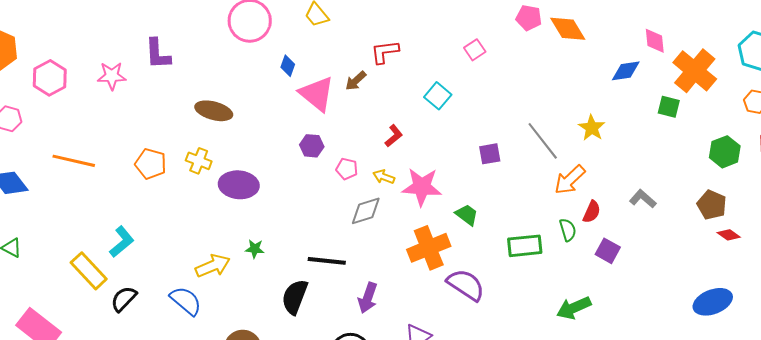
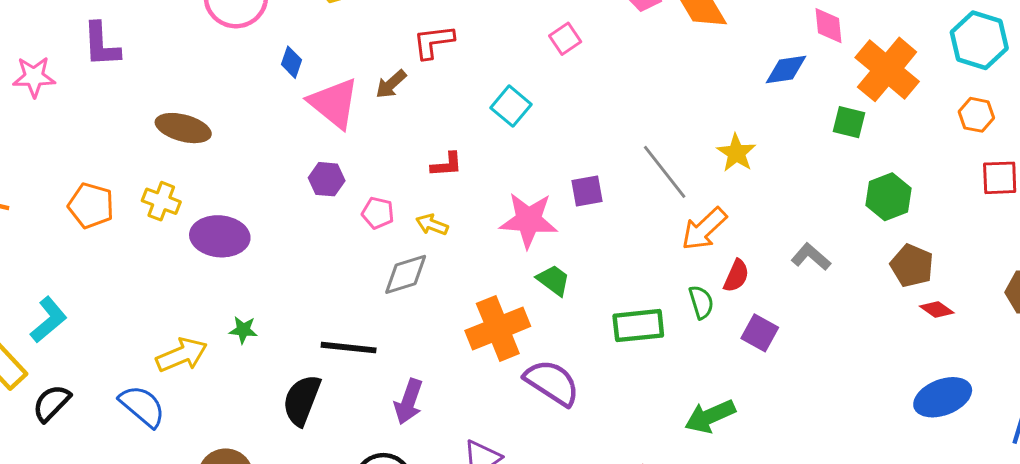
red L-shape: (394, 136) -> (447, 165), turned 35
green hexagon: (725, 152) -> (889, 197), moved
pink star: (422, 187) -> (529, 220), moved
blue ellipse: (713, 302) -> (943, 397), moved

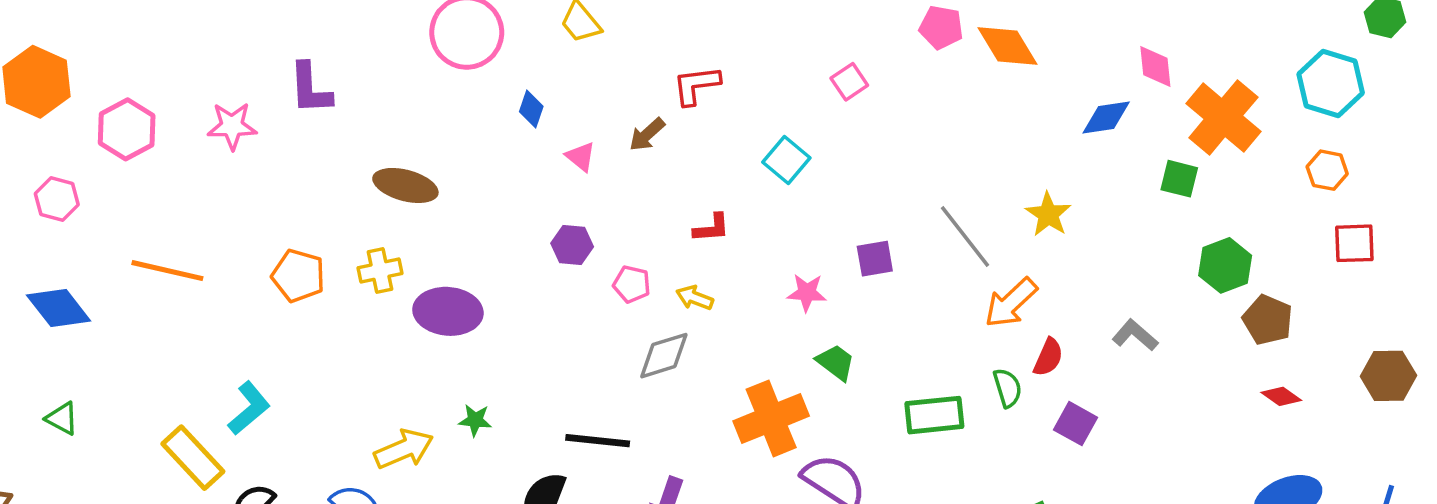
pink triangle: (334, 103) -> (581, 157), size x0.5
yellow cross: (161, 201) -> (380, 271), turned -33
pink star: (529, 220) -> (807, 293), size x0.6
brown pentagon: (912, 266) -> (1268, 320), moved

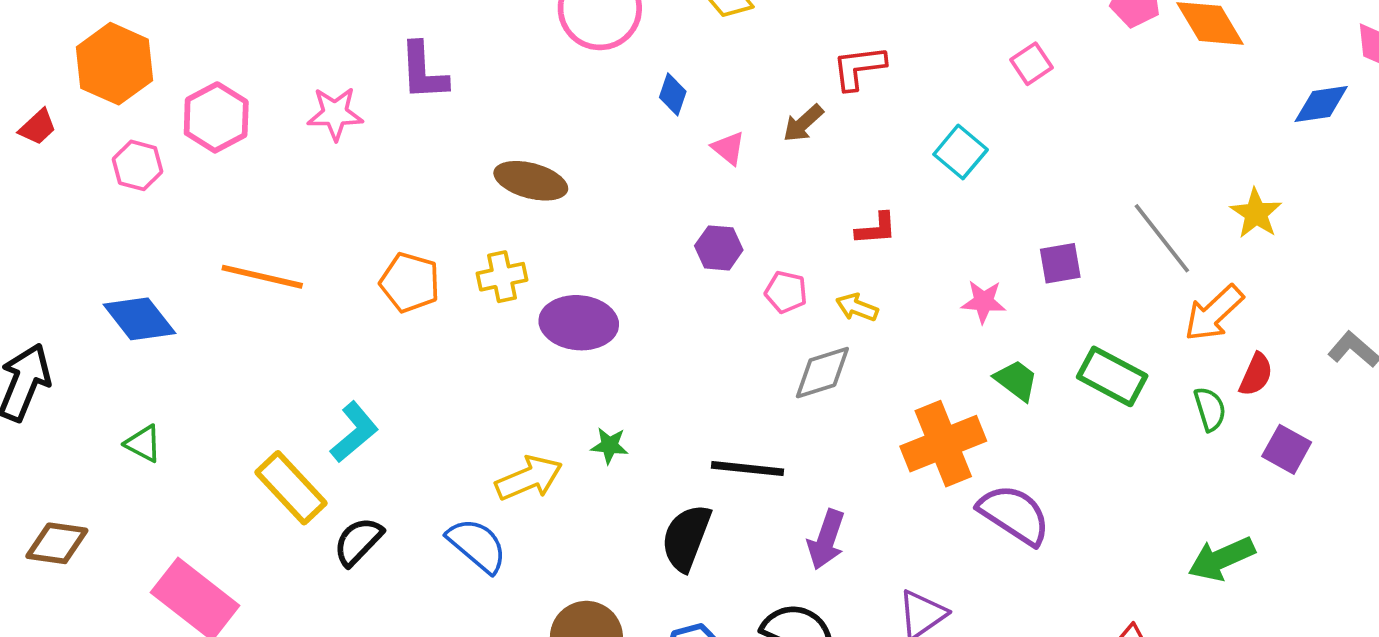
pink hexagon: (57, 199) -> (137, 165), moved
green rectangle: (934, 415) -> (1112, 376), moved, turned 34

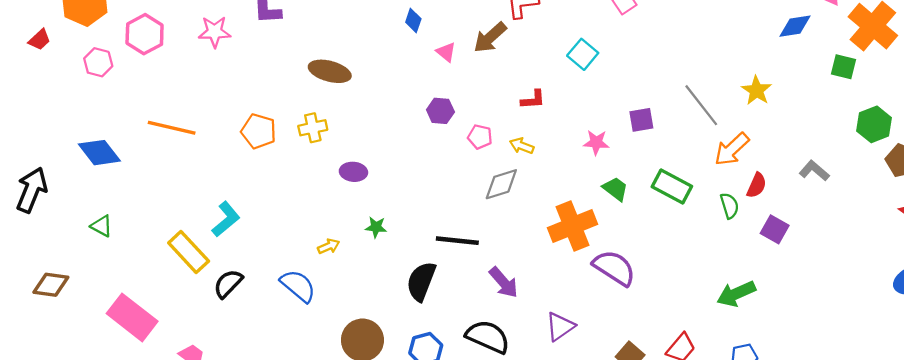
brown arrow: (803, 123) -> (490, 37), size x1.4
purple ellipse: (579, 323) -> (353, 172), moved, size x0.6
yellow arrow: (529, 478) -> (329, 246), size x0.6
purple arrow: (826, 540) -> (504, 282), turned -60

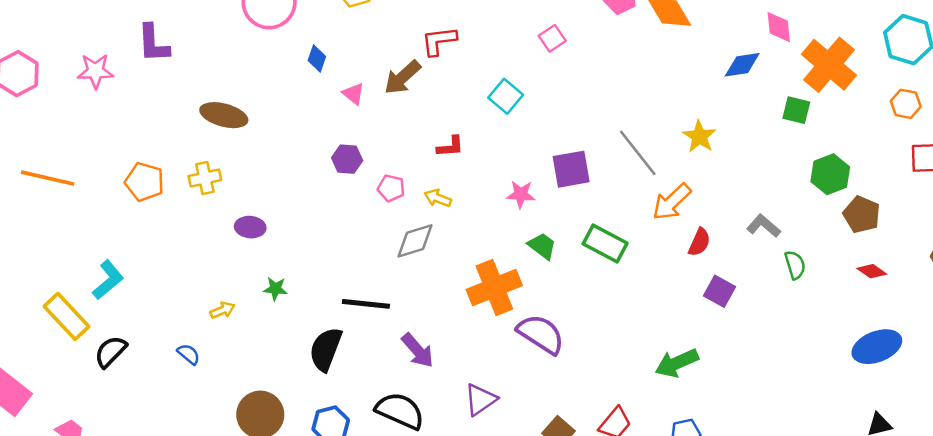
purple square: (641, 120) -> (571, 169), size x1.4
green semicircle: (729, 206) -> (795, 265), moved
blue semicircle: (298, 286) -> (189, 354), size x0.6

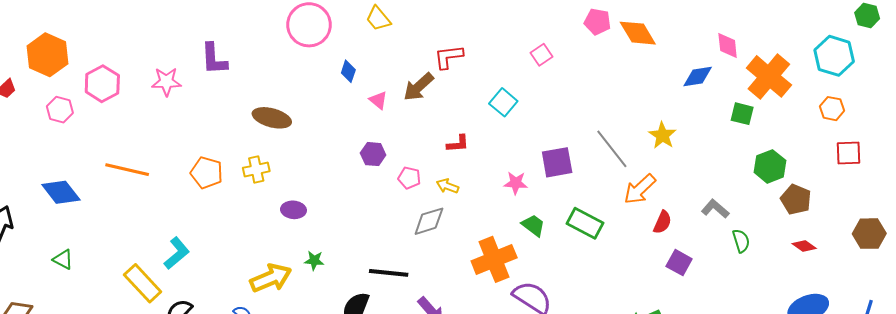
yellow arrow: (223, 310) -> (271, 278), size x2.0

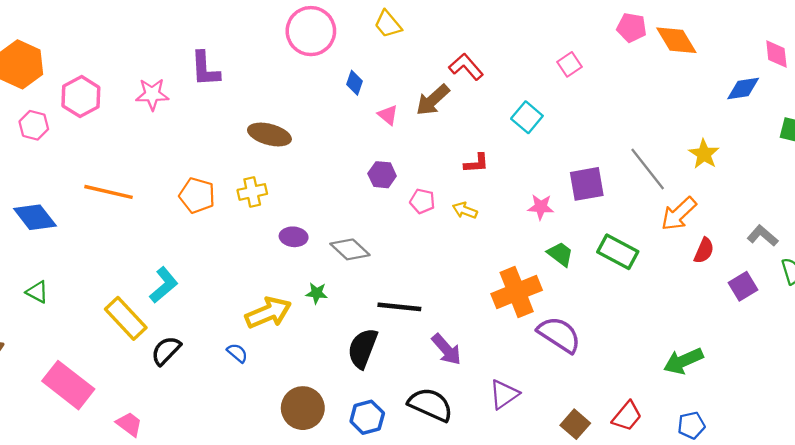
red L-shape: (449, 57) -> (466, 67), turned 56
gray diamond: (429, 221) -> (350, 249), moved, turned 60
purple square: (679, 263) -> (743, 286), moved, turned 30

